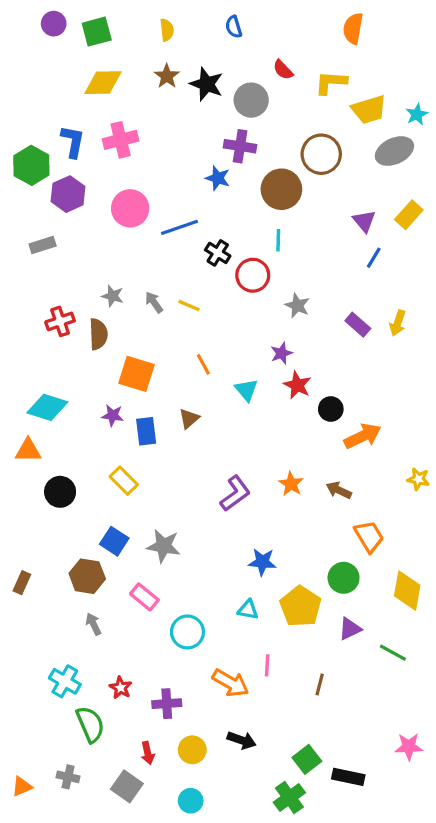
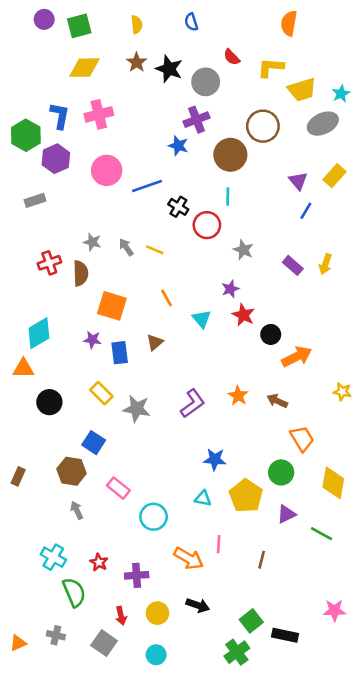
purple cross: (240, 146) -> (196, 120), turned -30
cyan diamond: (47, 407) -> (39, 333), turned -48
gray star: (164, 546) -> (137, 409), moved

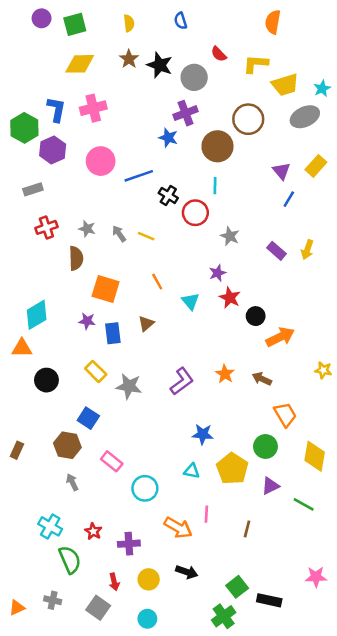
red cross: (49, 263) -> (46, 227), moved

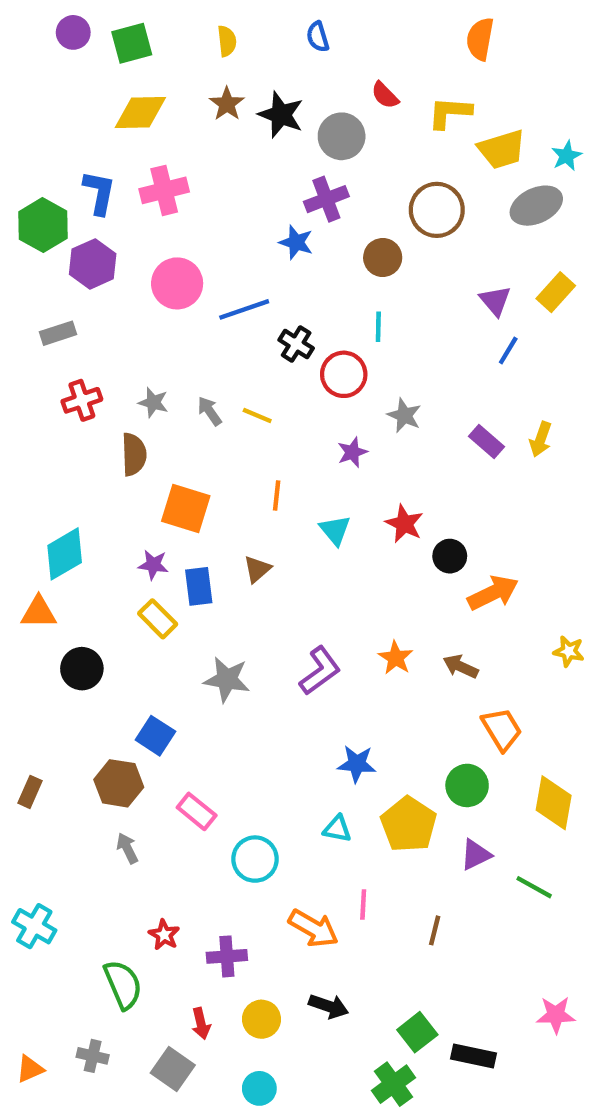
brown circle: (217, 146) -> (383, 257), size x0.7
purple star: (217, 273) -> (352, 452), moved
orange line: (157, 282) -> (277, 496), turned 35
yellow rectangle: (96, 371) -> (158, 619), moved
cyan cross: (50, 526) -> (34, 926), moved

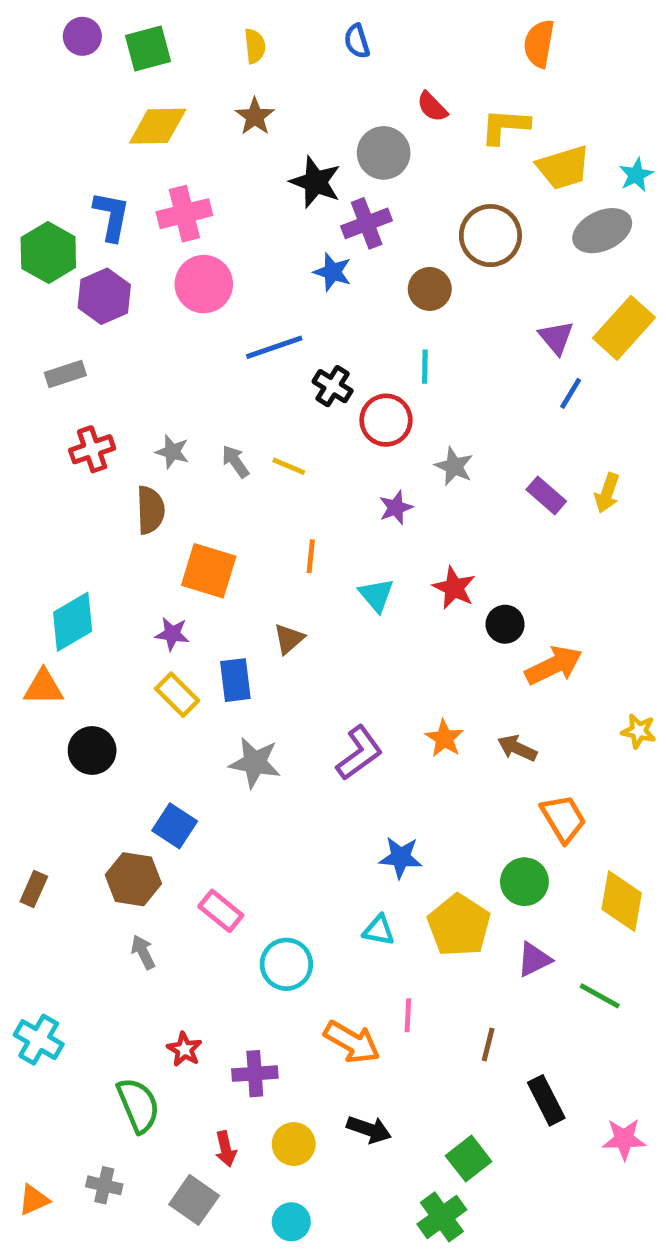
black star: (281, 115) -> (316, 182), moved
pink circle: (177, 283) -> (204, 284), moved
yellow rectangle: (556, 292) -> (624, 328), size x1.4
blue rectangle: (199, 586) -> (235, 680), moved
black rectangle: (474, 1056) -> (546, 1100), moved, turned 51

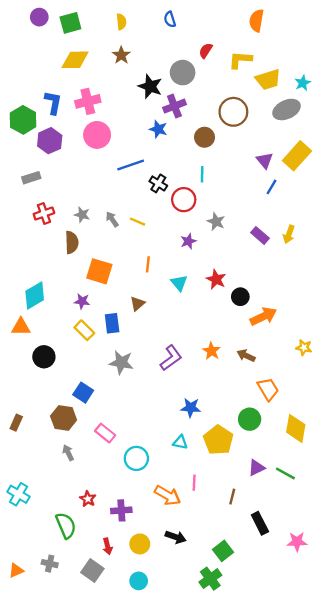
red semicircle: (432, 107) -> (206, 51), turned 77
purple triangle: (534, 959) -> (257, 468), moved

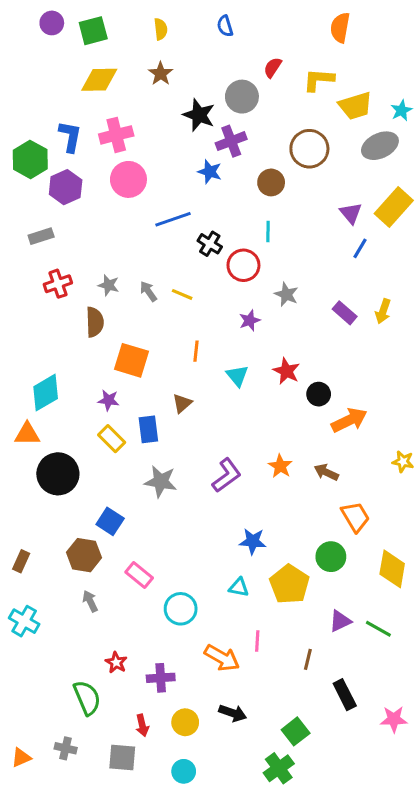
black circle: (44, 357) -> (58, 474), size x1.4
cyan cross: (18, 494) -> (24, 621), moved
gray square: (92, 571) -> (122, 758), turned -30

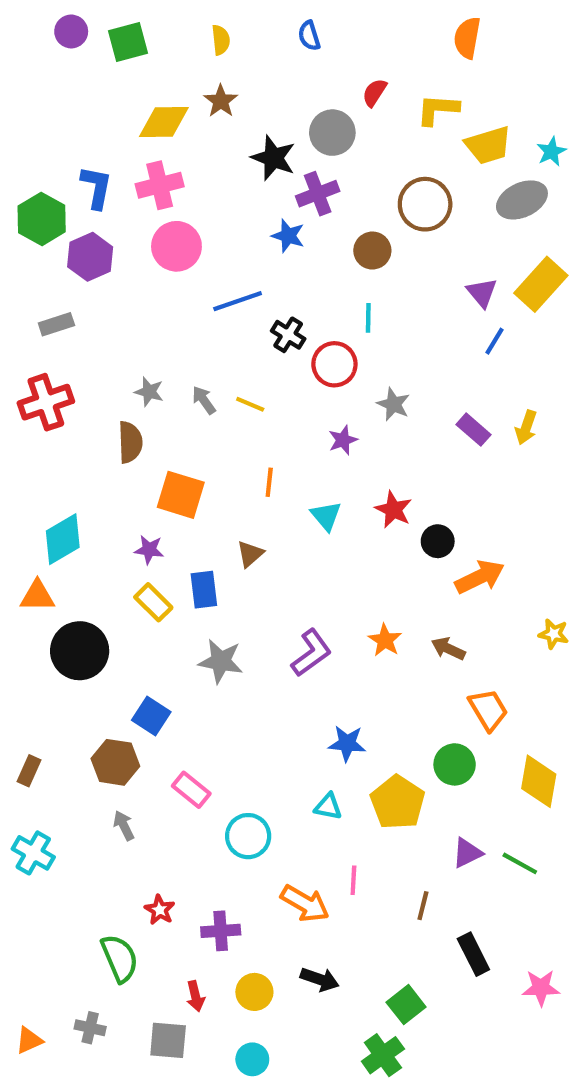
yellow diamond: (99, 80) -> (164, 122), moved
red cross: (58, 284) -> (46, 402), moved, size x1.4

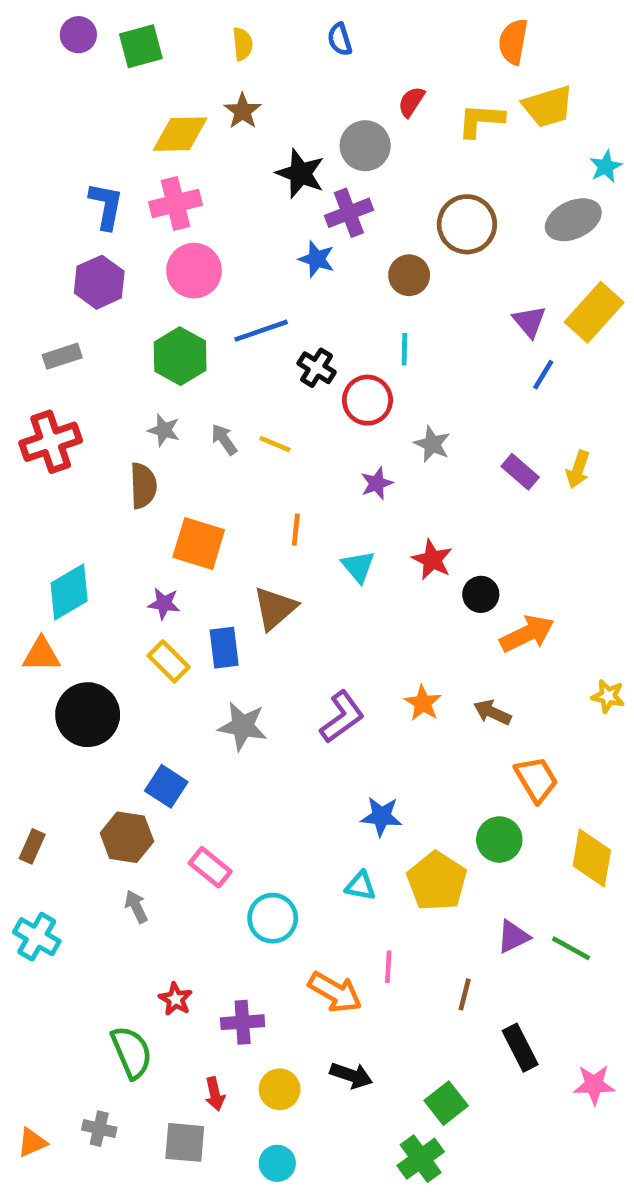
yellow trapezoid: (488, 145) -> (548, 106), moved
green hexagon: (42, 219) -> (180, 356), moved
brown triangle: (250, 554) -> (275, 608), size x1.5

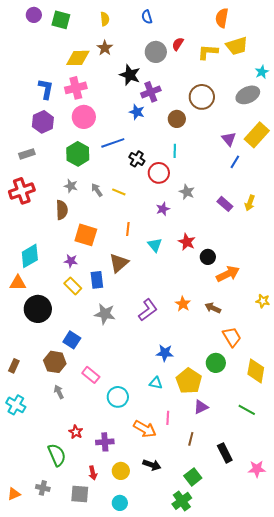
green square: (141, 46) -> (61, 20), turned 30
gray circle: (365, 146) -> (156, 52), moved
purple triangle: (513, 937) -> (201, 407), moved
brown line: (465, 994) -> (191, 439), moved

